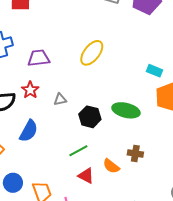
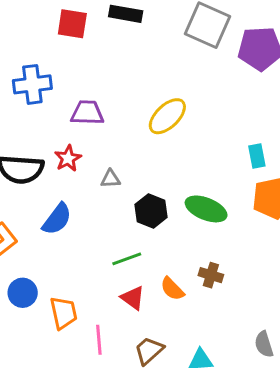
cyan rectangle: (155, 71) -> (257, 156), turned 49

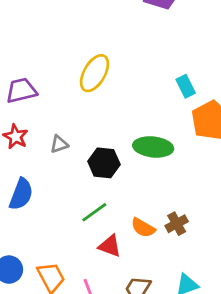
brown cross: (211, 275) -> (177, 224), moved, turned -30

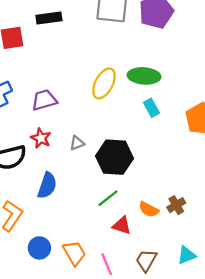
cyan rectangle: (186, 86) -> (151, 108), moved
green ellipse: (153, 147) -> (144, 76), moved
black hexagon: (104, 163) -> (115, 157), size x1.4

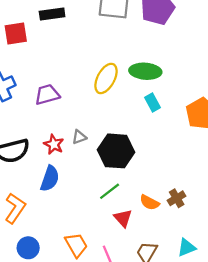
red star: (41, 138) -> (54, 144), moved
red triangle: (122, 225) -> (123, 218), turned 30
blue circle: (39, 248) -> (28, 248), moved

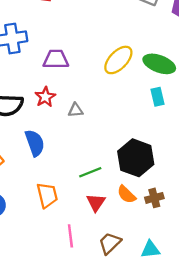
red star: (54, 144) -> (45, 97), moved
black hexagon: (116, 151) -> (136, 158), moved
blue semicircle: (50, 179) -> (35, 143), turned -55
orange trapezoid: (76, 245) -> (47, 195), moved

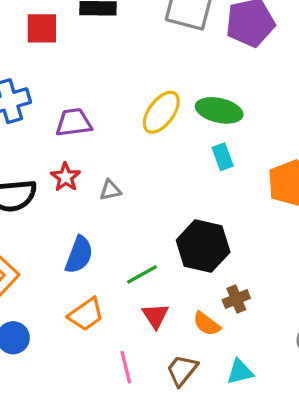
blue semicircle: (35, 143) -> (79, 255), moved, turned 48
orange semicircle: (126, 194) -> (207, 324), moved
orange trapezoid: (47, 195) -> (86, 314), turned 76

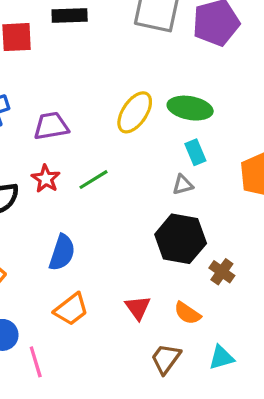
gray triangle: (110, 190) -> (183, 185), moved
green line: (142, 274) -> (93, 180), moved
brown cross: (236, 299) -> (222, 272), moved, turned -30
pink line: (126, 367) -> (36, 362), moved

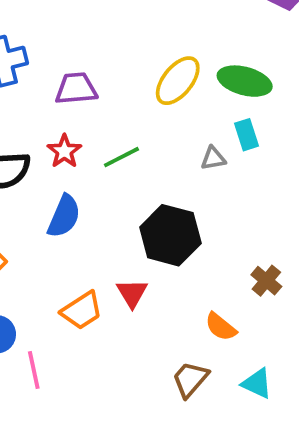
gray triangle: (183, 185) -> (213, 158), moved
black hexagon: (181, 239) -> (170, 235), moved
blue semicircle: (62, 253) -> (64, 216), moved
red triangle: (138, 308) -> (132, 293), moved
cyan triangle: (221, 358) -> (257, 383), turned 36

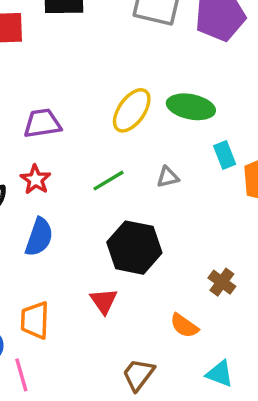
cyan rectangle: (247, 135) -> (225, 155), moved
green line: (122, 157) -> (108, 181), moved
orange trapezoid: (82, 310) -> (35, 320), moved, turned 129
brown trapezoid: (190, 379) -> (138, 375), moved

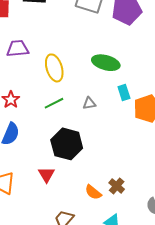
yellow ellipse: (132, 110) -> (54, 68), moved, turned -56
purple trapezoid: (42, 123) -> (18, 48), moved
brown cross: (222, 282) -> (117, 186), moved

